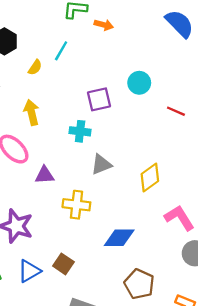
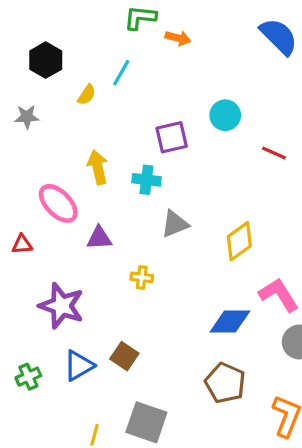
yellow arrow: (32, 112) -> (98, 167), moved
yellow cross: (76, 205) -> (142, 277), size x0.6
blue diamond: (119, 238) -> (230, 322), moved

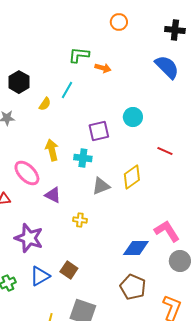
red line: (274, 153) -> (165, 151), moved
purple triangle: (99, 238) -> (53, 195), turned 30
yellow diamond: (239, 241) -> (132, 177), moved

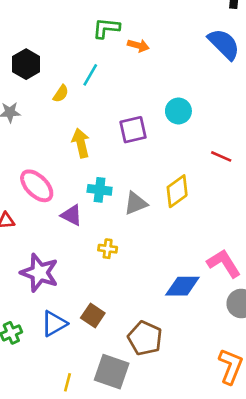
yellow arrow: (52, 150) -> (81, 143), moved
cyan cross: (83, 158) -> (100, 190), moved
brown pentagon: (133, 287) -> (145, 338), moved

